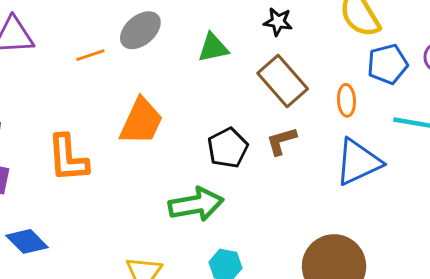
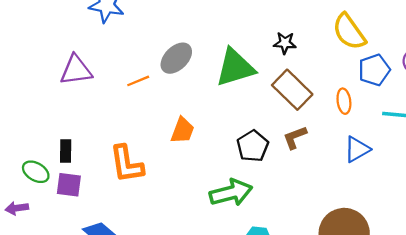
green triangle: (213, 48) -> (235, 68), size x1.6
orange trapezoid: (141, 121) -> (183, 130), size x0.7
blue triangle: (358, 162) -> (357, 149), size x0.7

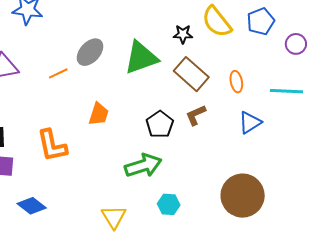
yellow semicircle: (349, 32) -> (217, 22), moved
blue pentagon: (374, 70) -> (261, 21), moved

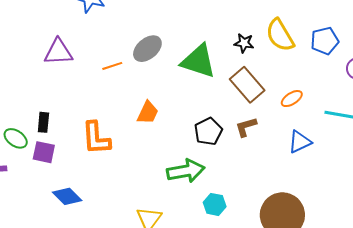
green triangle: (141, 58) -> (198, 61), turned 30
orange ellipse: (236, 82) -> (292, 99), turned 60
cyan hexagon: (169, 204) -> (215, 204), moved

